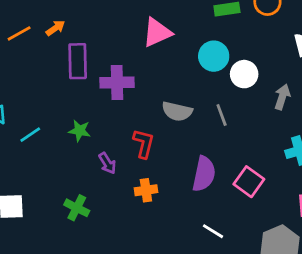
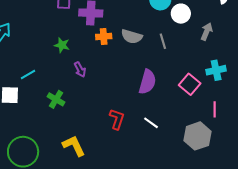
cyan line: (30, 135) -> (28, 74), moved
red L-shape: (144, 144) -> (117, 119), moved
pink square: (249, 182) -> (190, 84), moved
orange cross: (146, 190) -> (104, 37), moved

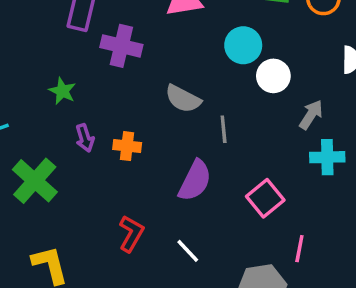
orange cross: (104, 37) -> (127, 146), moved
gray line: (163, 41) -> (224, 129), moved
cyan cross: (216, 70) -> (327, 157), moved
green cross: (56, 99) -> (35, 181), size x1.5

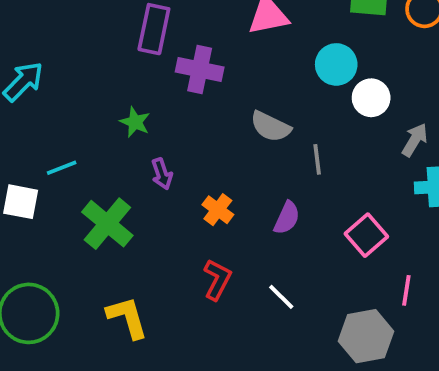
orange cross: (127, 146) -> (218, 210), moved, turned 32
purple semicircle: (195, 181) -> (287, 218), size x0.7

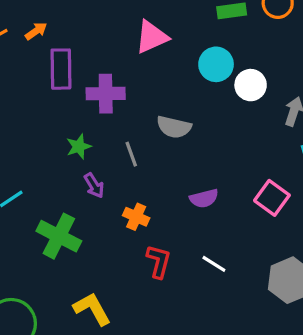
green star: (135, 122) -> (79, 147), moved, turned -30
gray line: (317, 159) -> (131, 154), moved
orange cross: (218, 210) -> (136, 217), moved
purple semicircle: (287, 218) -> (204, 198), turned 64

